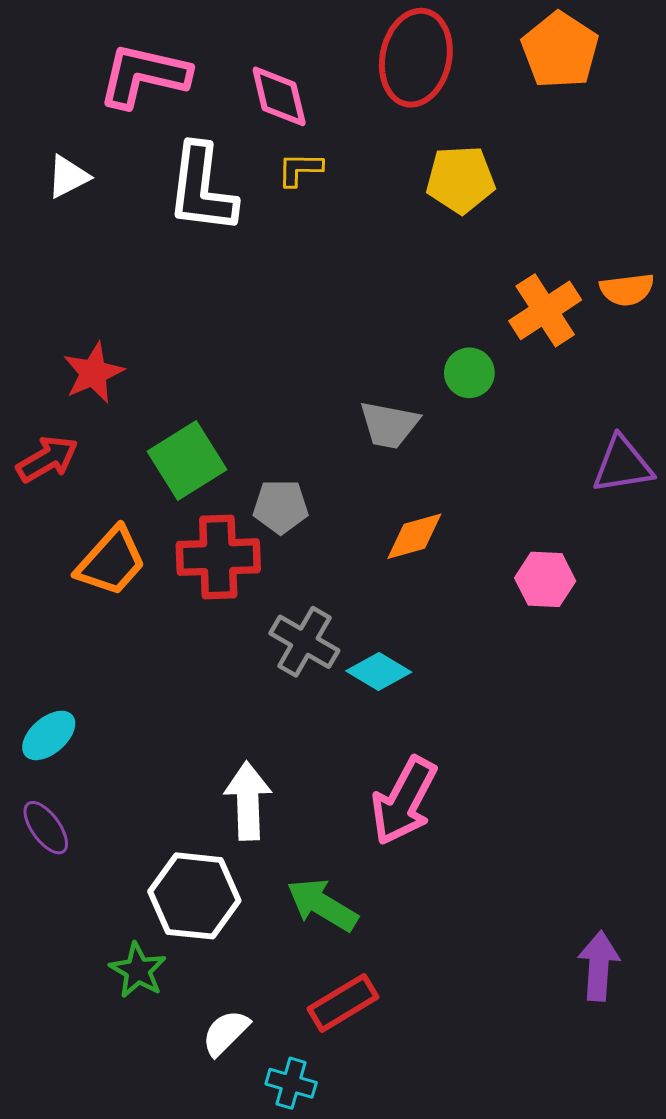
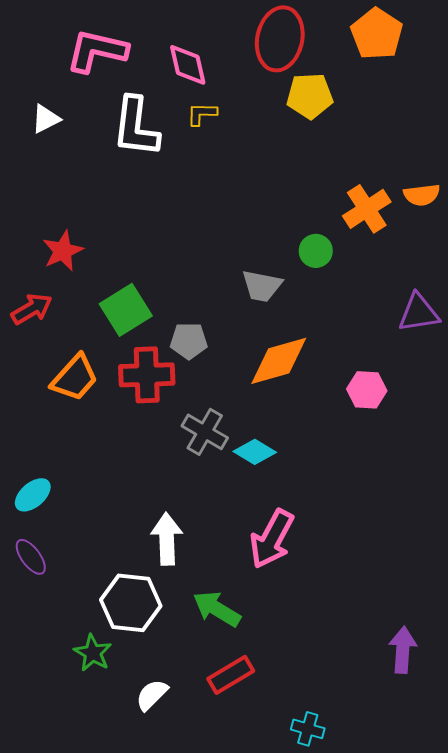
yellow pentagon: (460, 180) -> (310, 96), moved
orange diamond: (414, 536) -> (279, 361), size x1.5
cyan cross: (291, 1083) -> (308, 729), moved

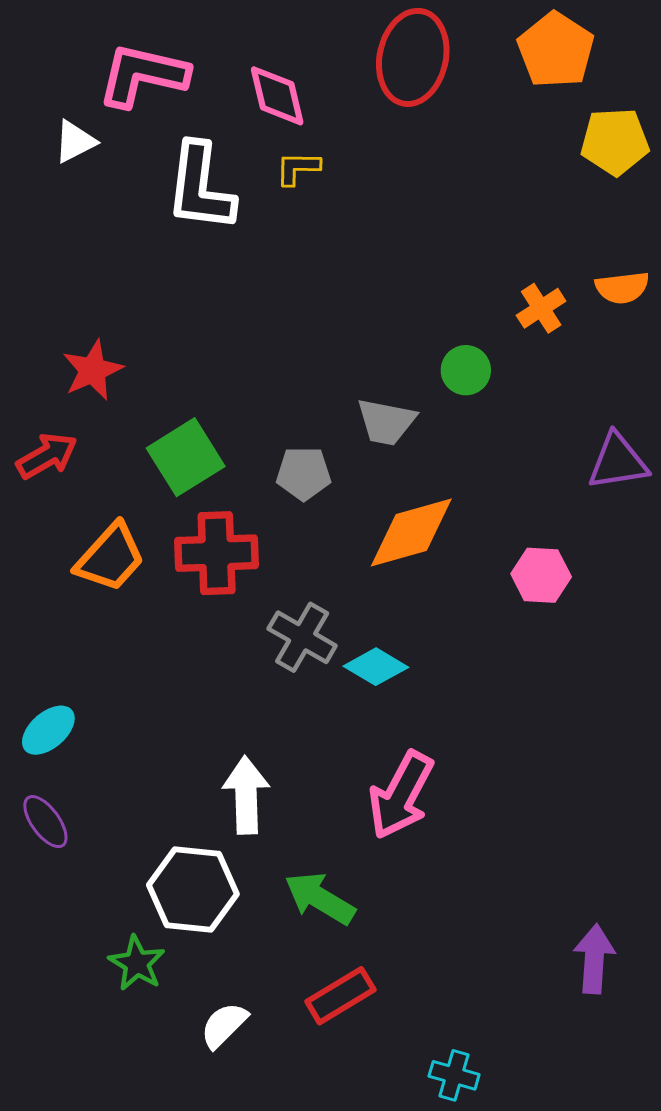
yellow pentagon: (310, 96) -> (615, 142), moved
white triangle: (46, 119) -> (75, 142), moved
orange cross: (367, 209) -> (541, 308), size x0.7
gray pentagon: (189, 341) -> (304, 473), moved

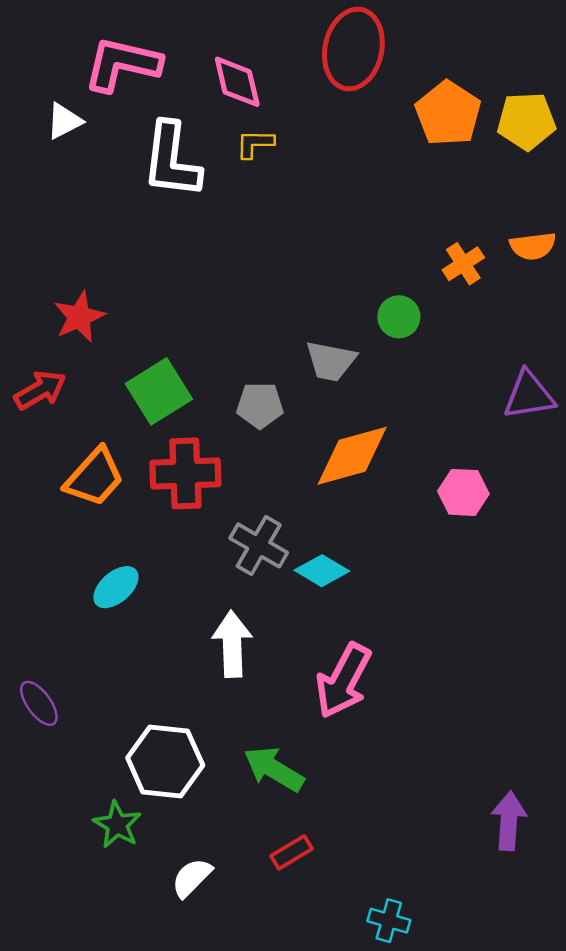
orange pentagon: (556, 50) -> (448, 113), moved
cyan ellipse: (48, 730) -> (116, 587), moved
white arrow: (246, 795) -> (232, 644), moved
red rectangle: (340, 996) -> (292, 852), size x0.7

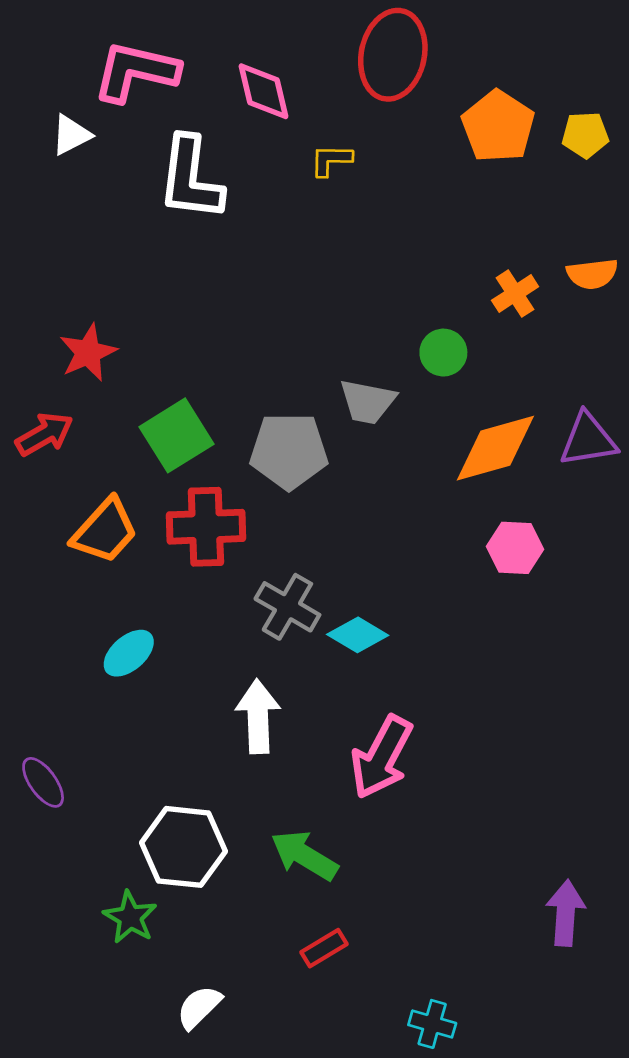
yellow pentagon: (526, 121) -> (585, 135), size x0.7
yellow L-shape: (255, 144) -> (331, 160), moved
gray pentagon: (260, 405) -> (289, 451), size x1.5
orange diamond: (352, 456) -> (495, 448), moved
white semicircle: (192, 878) -> (199, 1007), moved

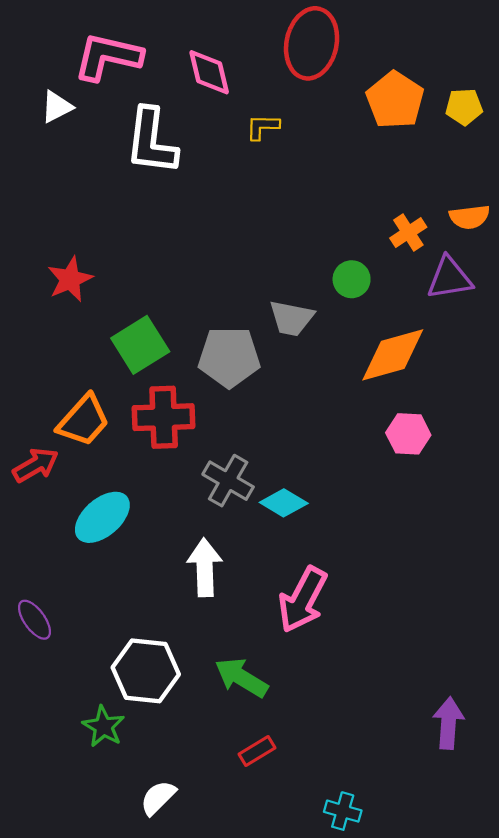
red arrow: (44, 434) -> (36, 465), moved
purple triangle: (588, 440) -> (449, 278), moved
cyan ellipse: (129, 653) -> (102, 517), size x1.4

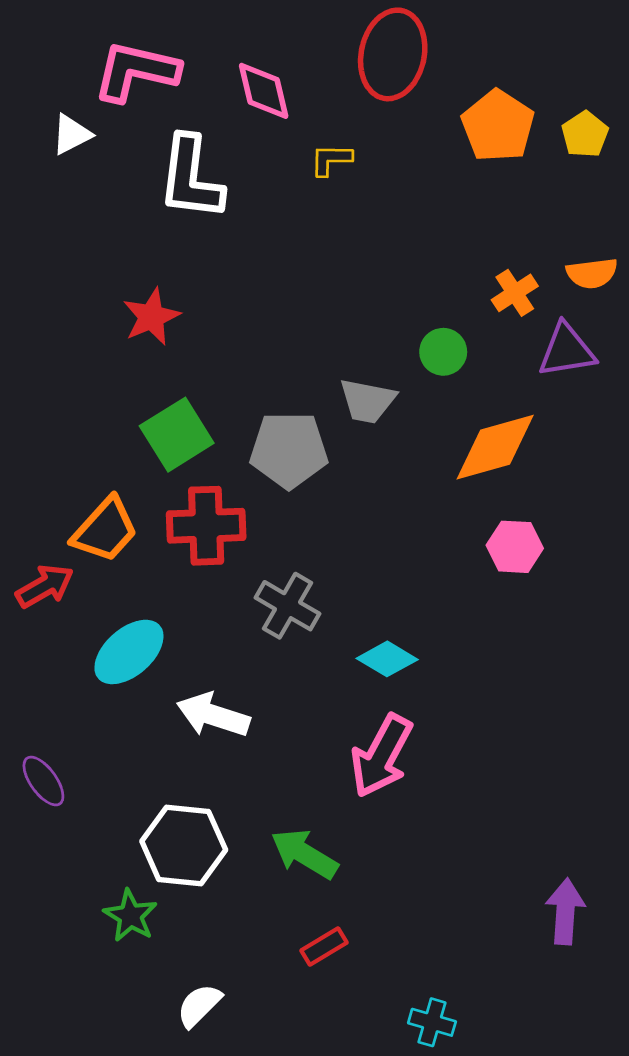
yellow pentagon: (464, 107) -> (585, 134), turned -30
red star: (70, 279) -> (151, 317), moved
cyan diamond: (284, 503) -> (387, 659), moved
white arrow: (205, 567) -> (213, 715), moved, turned -70

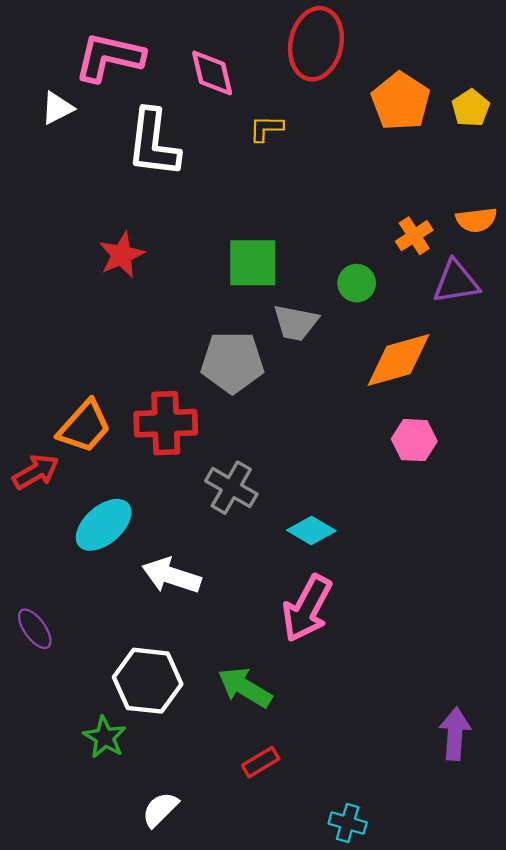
green square: (177, 435) -> (253, 263), moved, turned 32

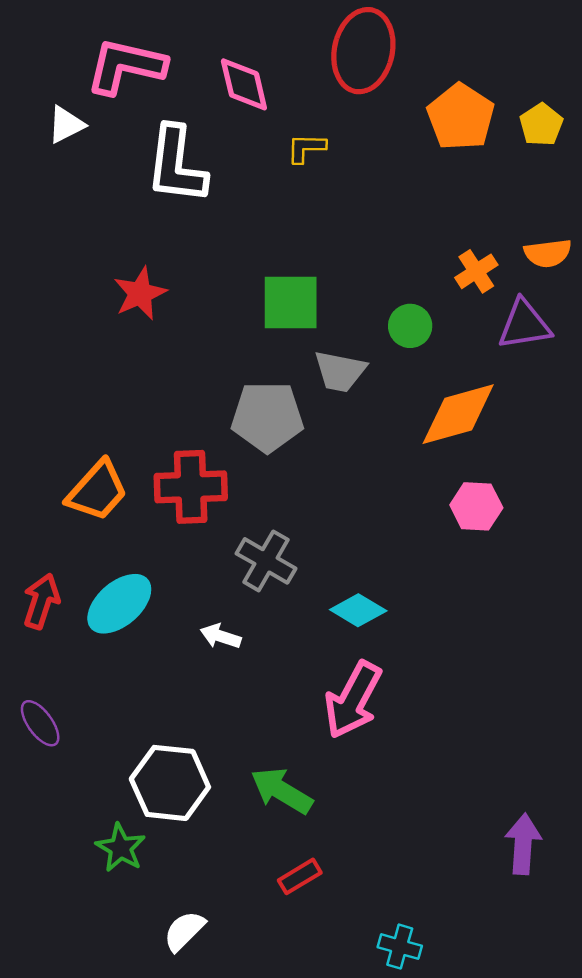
red arrow: (36, 472) -> (41, 601), moved, turned -42
white arrow: (171, 576) -> (221, 636), moved, size x0.6

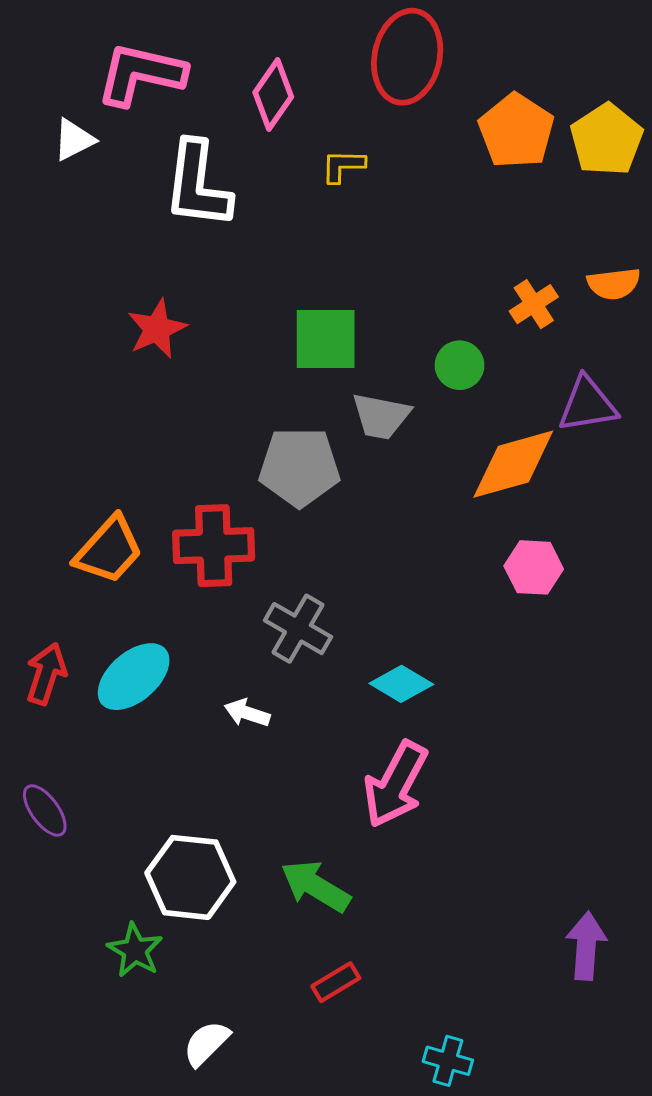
pink diamond: (244, 84) -> (273, 95), turned 48
yellow pentagon: (541, 125) -> (606, 140), size x1.5
purple triangle: (524, 325) -> (588, 404), moved

